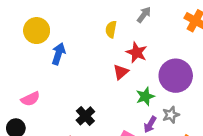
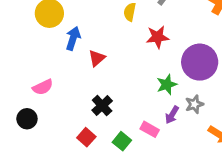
red star: (137, 52) -> (157, 37), turned -30
red triangle: (121, 72) -> (97, 58), moved

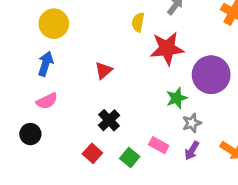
red star: (157, 37) -> (167, 48), size x1.4
blue arrow: (73, 38) -> (46, 64), moved
gray star: (194, 104) -> (192, 123), moved
purple arrow: (172, 115) -> (192, 151), moved

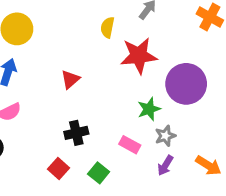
black cross: (109, 120) -> (76, 133), turned 30
pink rectangle: (159, 145) -> (130, 145), moved

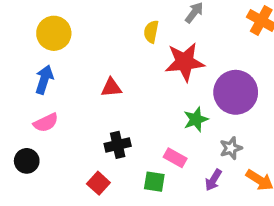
red triangle: (70, 79) -> (111, 88), turned 36
gray star: (165, 136) -> (231, 148), moved
green square: (99, 173) -> (154, 182), moved, turned -30

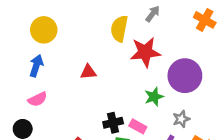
yellow semicircle: (151, 32) -> (119, 29), size x1.5
black cross: (118, 145) -> (113, 123), moved

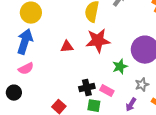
red star: (145, 52) -> (98, 41), moved
blue arrow: (36, 66) -> (25, 42), size x1.4

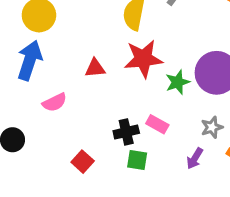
green star: (120, 67) -> (178, 82), moved
pink semicircle: (26, 69) -> (55, 102), moved
pink rectangle: (107, 91) -> (157, 124), moved

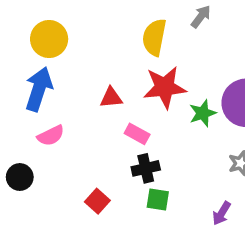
pink semicircle: (55, 102) -> (51, 136), moved
pink rectangle: (157, 124) -> (137, 134), moved
purple arrow: (195, 158) -> (222, 213), moved

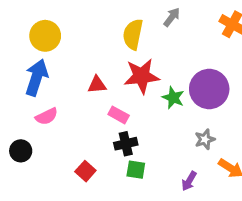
green star: (203, 113) -> (173, 98), turned -30

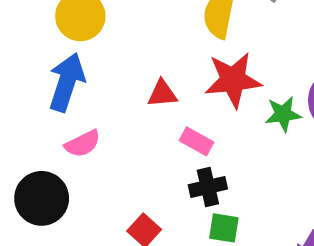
green star: (173, 98) -> (283, 114), turned -30
black circle: (21, 151) -> (42, 198), size x1.5

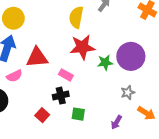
red triangle: (162, 94) -> (37, 57), moved, size x1.6
black cross: (208, 187) -> (61, 96), moved

